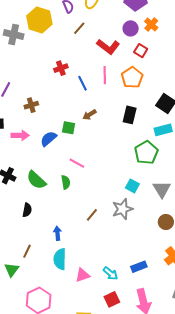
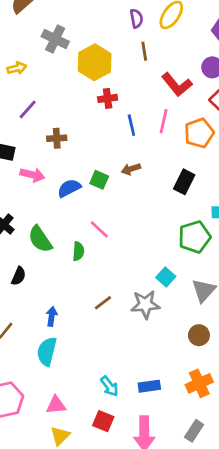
yellow hexagon: (39, 20) -> (95, 62), moved
brown line: (79, 28) -> (144, 51), turned -64
pink triangle: (83, 275) -> (56, 405), moved
red square: (112, 299) -> (103, 421), turned 35

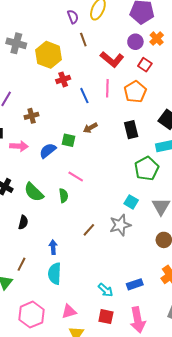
black rectangle: (184, 182) -> (131, 130), turned -30

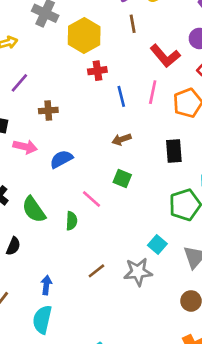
green square: (69, 140) -> (122, 178), moved

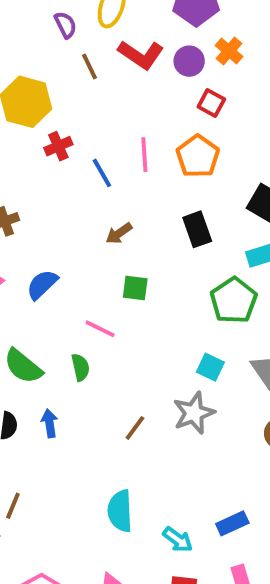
red L-shape: (165, 56) -> (141, 55), moved
blue arrow: (46, 285) -> (50, 423), moved
cyan semicircle: (42, 320) -> (120, 511), moved

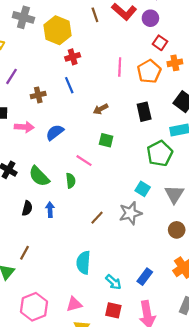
orange cross: (229, 51) -> (175, 63), moved, turned 32
blue line: (102, 173) -> (69, 85), moved
blue rectangle: (232, 523) -> (145, 277), turned -35

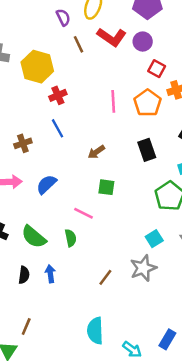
cyan square: (143, 189) -> (154, 239), turned 32

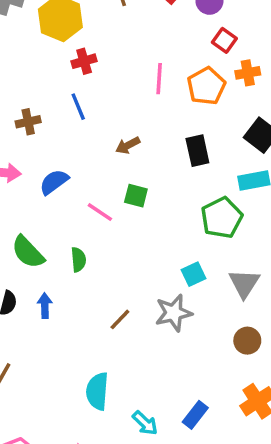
pink line: (84, 213) -> (100, 212), moved

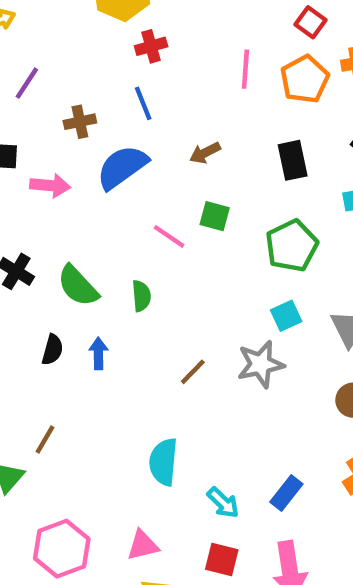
red square: (224, 40) -> (310, 22), moved
blue semicircle: (54, 182) -> (122, 167), moved, size x1.4
green pentagon: (222, 218) -> (292, 246), moved

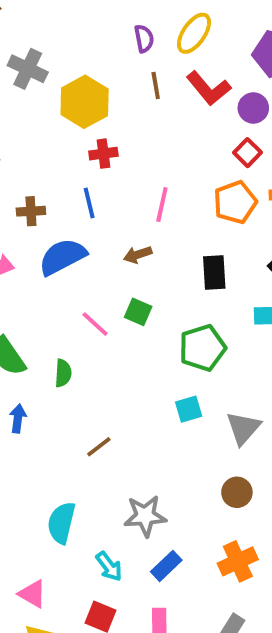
pink line: (245, 69) -> (162, 205), moved
gray star: (261, 364) -> (145, 516), moved
pink triangle: (143, 545) -> (32, 594), turned 36

